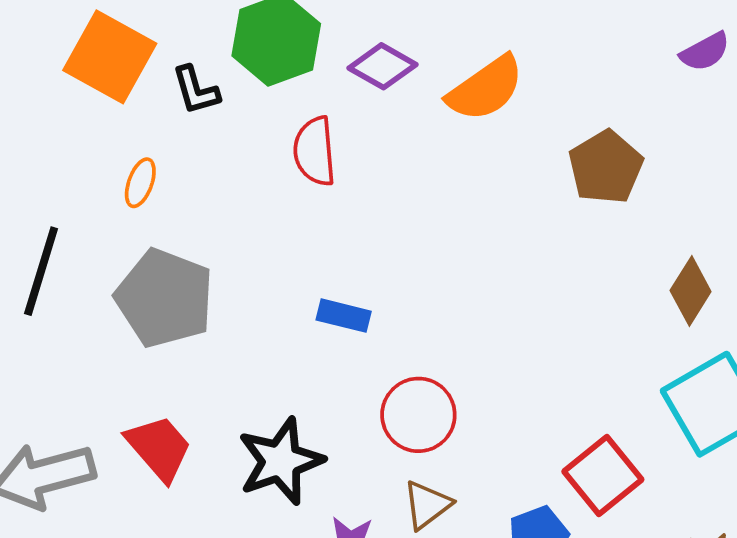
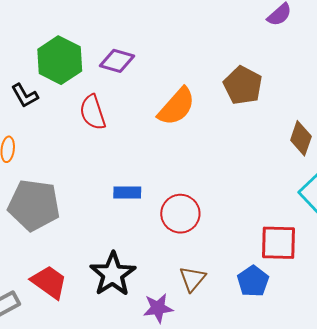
orange semicircle: (486, 88) -> (176, 107), moved
red circle: (418, 415) -> (180, 214), moved
red square: (603, 476) -> (278, 243), turned -36

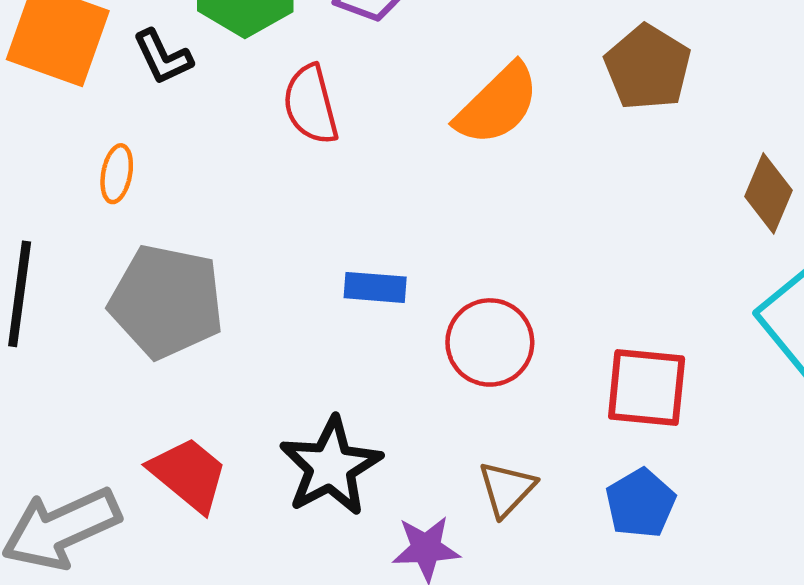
red square: (278, 243) -> (647, 388), moved

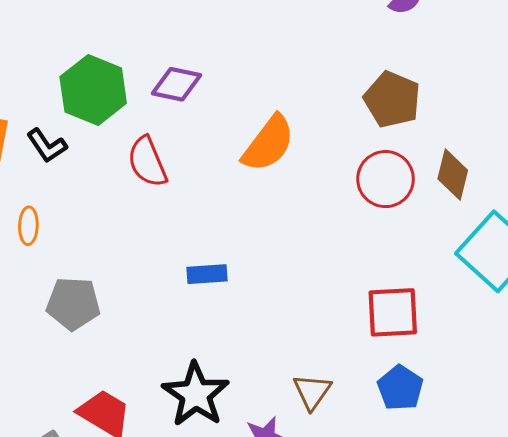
brown pentagon: (648, 67) -> (392, 99), moved
gray pentagon: (167, 301) -> (73, 304), size x0.7
red circle: (490, 342) -> (386, 179), moved

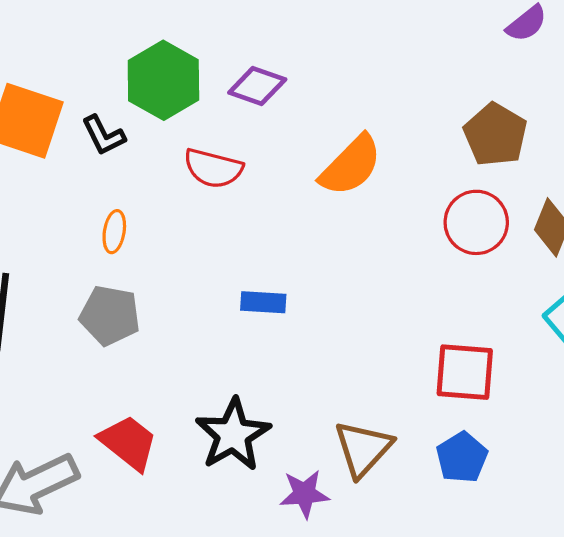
red semicircle: (147, 162) -> (213, 168), turned -60
orange ellipse: (28, 226) -> (114, 232), moved
brown triangle: (312, 392) -> (363, 449), size x1.4

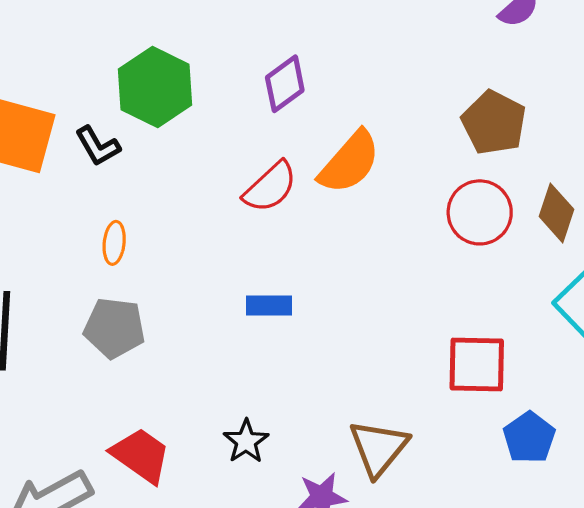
purple diamond: (257, 86) -> (285, 84), moved, turned -52
red semicircle: (213, 168) -> (270, 187), moved, turned -54
black star: (233, 435) -> (246, 441), size x0.6
blue pentagon: (462, 457) -> (529, 438), moved

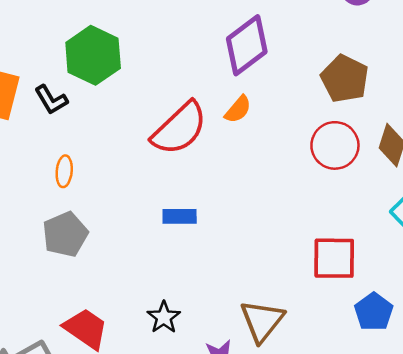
purple diamond: (285, 84) -> (247, 45), moved, size x1.4
orange semicircle: (349, 162) -> (238, 109), size x0.6
red semicircle: (270, 187) -> (179, 128), size x1.4
gray pentagon: (114, 328) -> (65, 234), turned -30

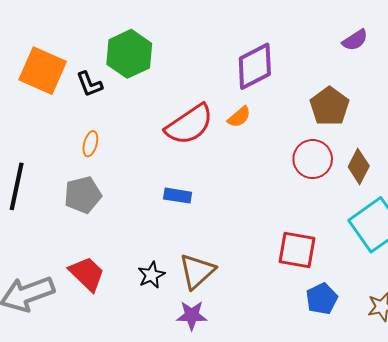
brown triangle: (262, 321) -> (197, 271), moved

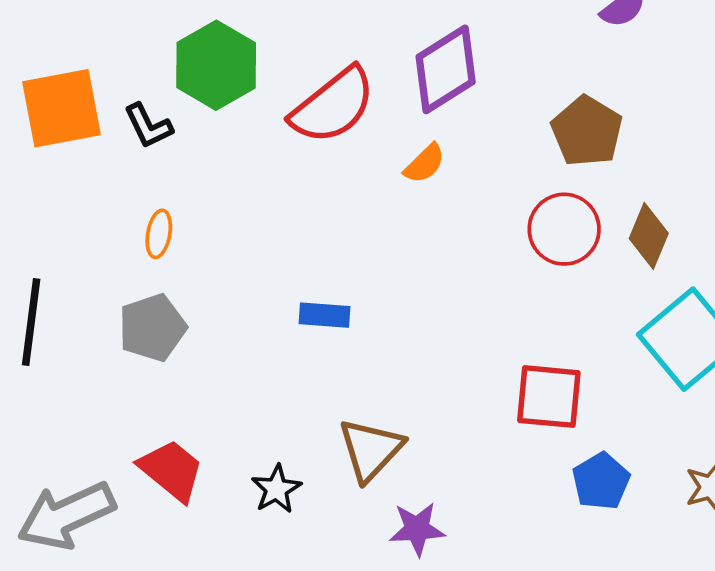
orange square: (43, 71) -> (61, 108), turned -30
red semicircle: (189, 125) -> (333, 106), moved
black star: (151, 275) -> (276, 489), moved
purple star: (192, 315) -> (417, 529), moved

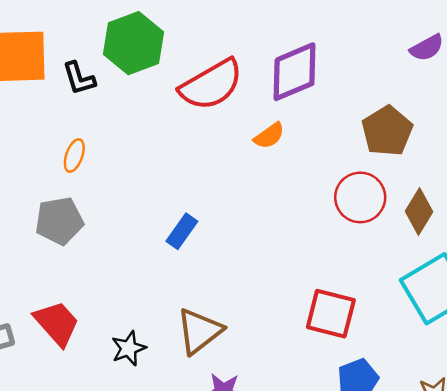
blue rectangle: (324, 315) -> (182, 231), turned -68

